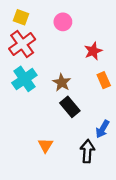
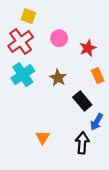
yellow square: (21, 17) -> (28, 16), moved
pink circle: (63, 22) -> (59, 38), moved
black rectangle: (70, 107) -> (82, 101), moved

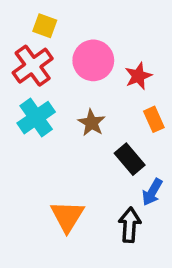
pink circle: (59, 38) -> (93, 60), size x1.5
orange triangle: (43, 137) -> (67, 216), size x1.5

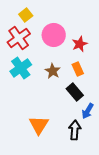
yellow square: (45, 26) -> (26, 15), turned 32
orange rectangle: (154, 119) -> (78, 69), moved

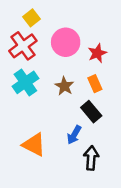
blue arrow: (88, 111) -> (74, 135), moved
orange triangle: (39, 125) -> (34, 145), moved, turned -35

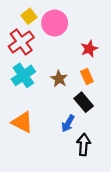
pink circle: (66, 42) -> (55, 23), moved
orange triangle: (34, 145) -> (22, 122), moved

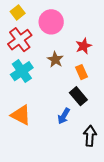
yellow square: (29, 16) -> (18, 12), moved
brown star: (59, 79) -> (55, 60), moved
black arrow: (84, 145) -> (90, 136), moved

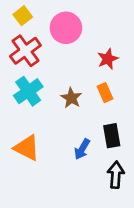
brown star: (55, 60) -> (71, 98), moved
black rectangle: (78, 96) -> (112, 136), moved, turned 30

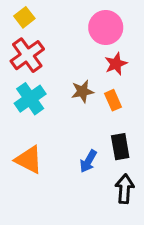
pink circle: (66, 28) -> (106, 27), moved
brown star: (71, 98) -> (82, 91), moved, turned 30

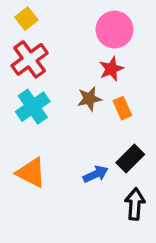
red star: (116, 64) -> (111, 69), moved
black rectangle: (120, 147) -> (130, 158), turned 55
blue arrow: (88, 161) -> (96, 174), turned -145

